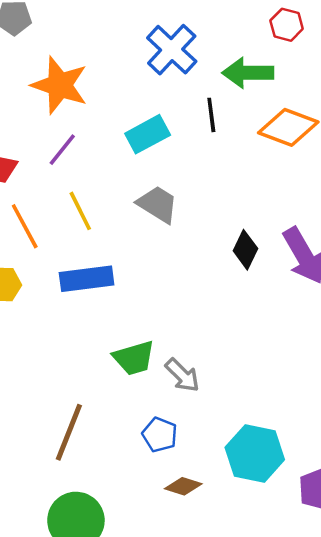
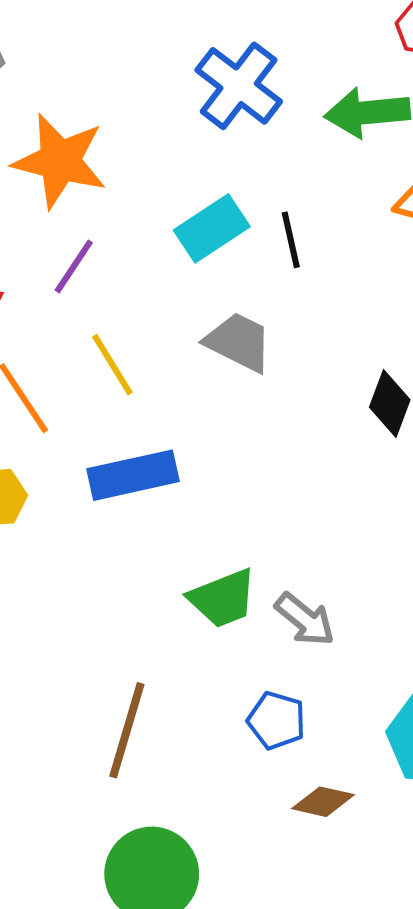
black line: (211, 115) -> (291, 240), moved

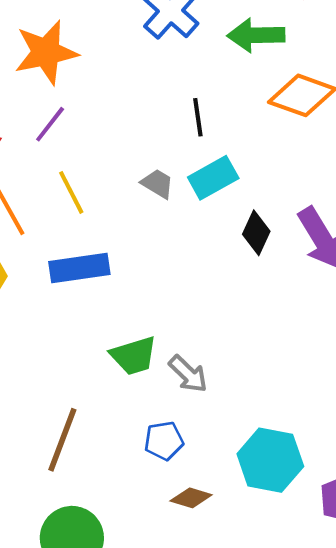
orange star: (60, 161) -> (46, 52), turned -30
cyan rectangle: (212, 228) -> (213, 178), moved
gray trapezoid: (239, 342) -> (157, 184), size x0.7
blue pentagon: (277, 720) -> (164, 441), turned -30

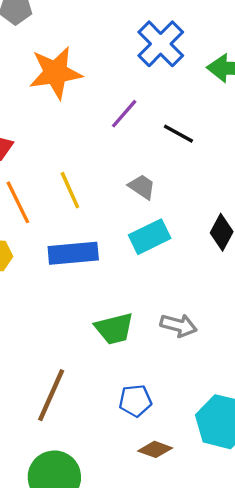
black line: (198, 117) -> (178, 134), turned -56
purple line: (50, 124) -> (124, 114), moved
cyan rectangle: (213, 178) -> (150, 237), moved
gray arrow: (188, 374) -> (178, 325), moved, turned -32

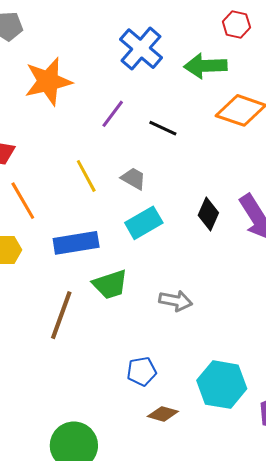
yellow line: (70, 190) -> (86, 176), moved
green trapezoid: (114, 329) -> (110, 284), moved
brown line: (51, 395) -> (61, 315), moved

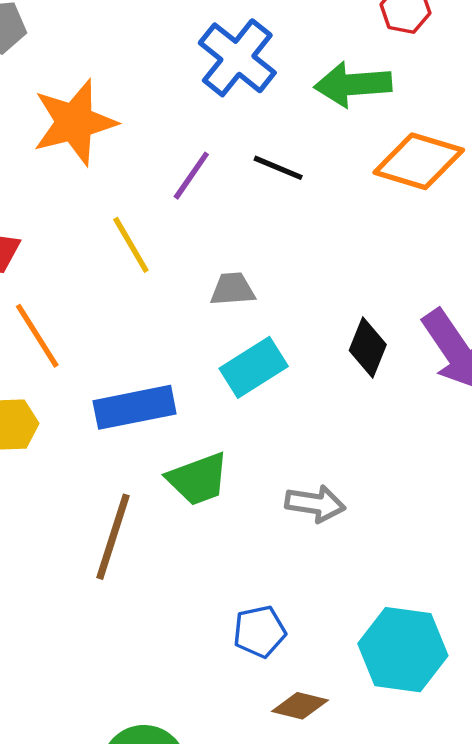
black line: (163, 128) -> (278, 168), moved
yellow line: (86, 176) -> (131, 245), moved
gray trapezoid: (133, 178) -> (232, 289), turned -32

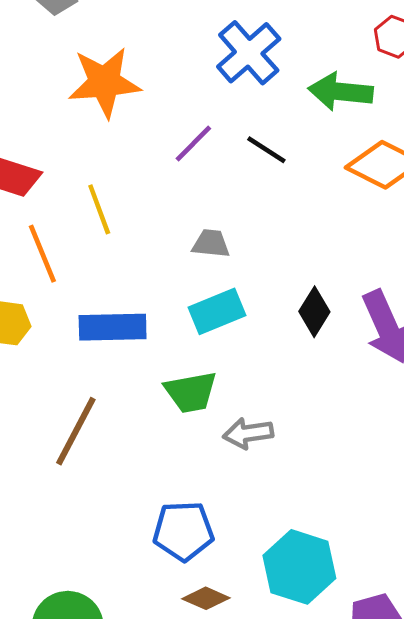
yellow line: (131, 245) -> (99, 209), moved
green trapezoid: (198, 479) -> (191, 392), moved
gray arrow: (315, 504) -> (248, 433), turned 153
blue pentagon: (260, 631) -> (183, 531), size x1.4

